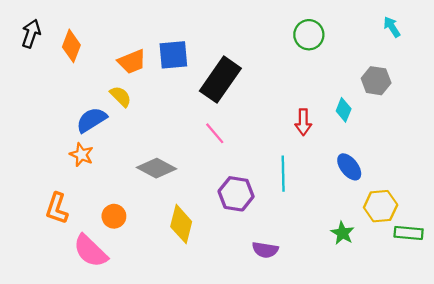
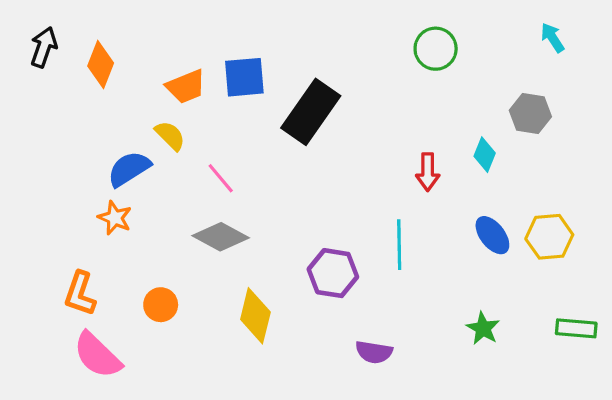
pink line: (215, 133) -> (221, 178), moved
yellow hexagon: (381, 206) -> (549, 237), moved
pink semicircle: (90, 251) -> (97, 355), moved

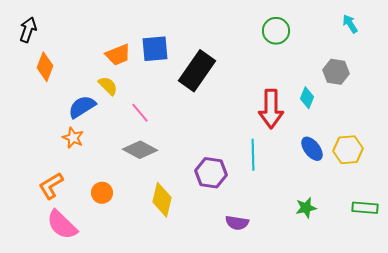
orange diamond: (101, 65) -> (45, 67), moved
red arrow: (428, 172) -> (271, 109), size x1.6
orange L-shape: (80, 294) -> (51, 186), turned 40
green star: (483, 328) -> (306, 208), turned 30

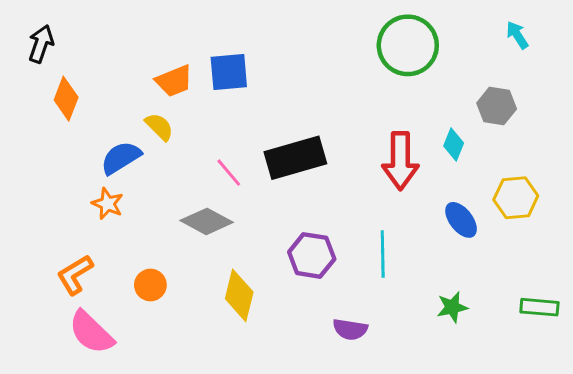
green circle: (276, 31) -> (408, 45), size x1.5
black rectangle: (197, 71) -> (295, 158), moved, turned 39
pink line: (140, 113) -> (229, 173), moved
yellow hexagon: (348, 150) -> (516, 198), moved
cyan line: (253, 155) -> (383, 254), moved

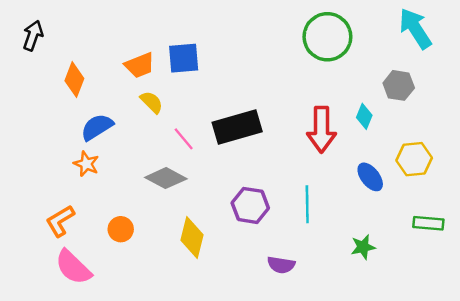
cyan arrow: (517, 35) -> (415, 28), size x1.8
orange diamond: (66, 99) -> (74, 80), moved
yellow semicircle: (159, 127) -> (152, 102), moved
green rectangle: (539, 307) -> (428, 223), moved

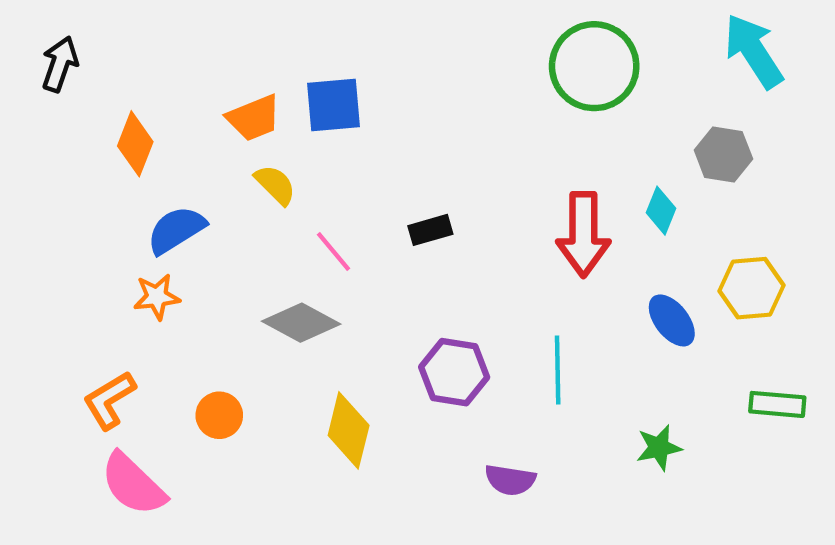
black rectangle: (237, 127) -> (430, 230), size x0.5
orange star: (86, 164) -> (157, 297), turned -30

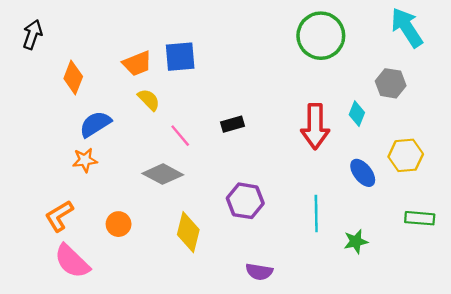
cyan line: (558, 370) -> (316, 214), moved
purple semicircle: (510, 480) -> (259, 272), moved

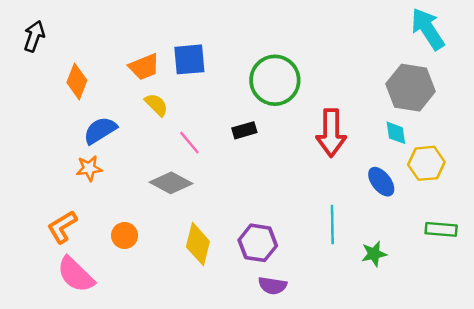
green circle: (321, 36) -> (275, 80), moved
gray hexagon: (391, 83) -> (411, 88), size x1.5
cyan diamond: (357, 114) -> (396, 133), moved, turned -30
purple hexagon: (245, 201) -> (258, 243), moved

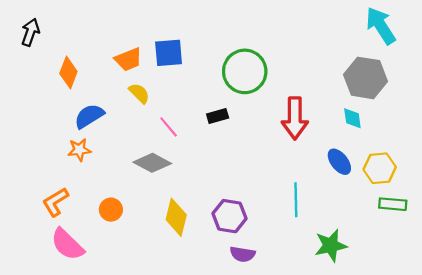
yellow hexagon: (426, 163) -> (380, 168), moved
green star: (374, 254) -> (331, 245), moved, size x1.4

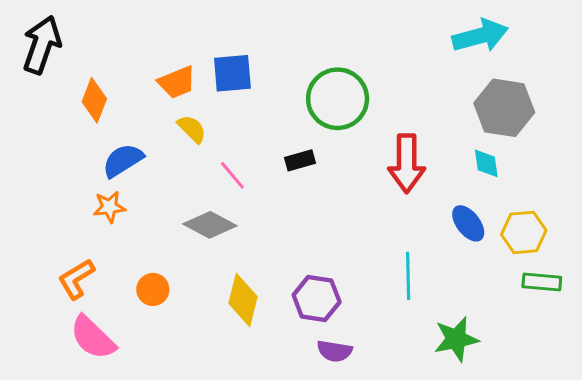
cyan arrow: (381, 26) -> (480, 36), moved, turned 108
black arrow: (30, 32) -> (42, 45), size x1.5

